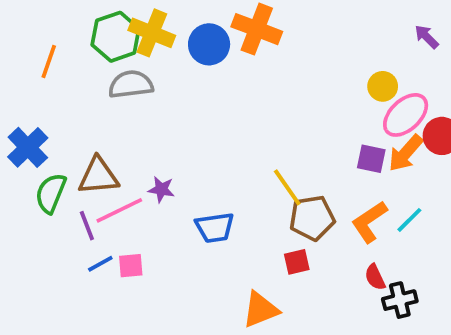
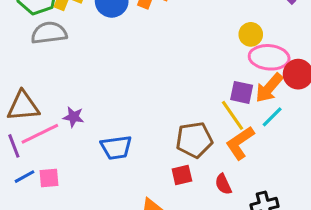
pink ellipse: (406, 115) -> (269, 57), turned 48
yellow line: (287, 187) -> (232, 115), moved
cyan line: (409, 220) -> (272, 117), moved
red semicircle: (375, 277) -> (223, 184), moved

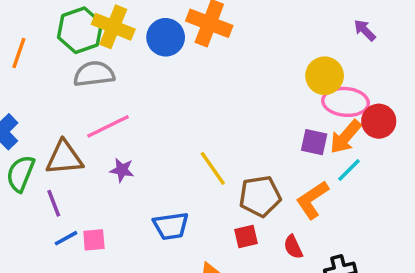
yellow circle: (251, 34) -> (325, 76), size x1.4
yellow line: (232, 115) -> (213, 168), moved
pink line: (40, 134) -> (108, 126), moved
blue trapezoid: (116, 147) -> (171, 226), moved

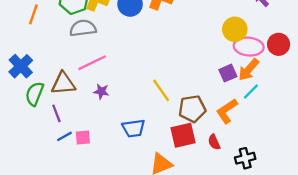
red circle: (379, 121) -> (279, 44), moved
purple square: (314, 142) -> (228, 73), turned -36
red square: (246, 236) -> (183, 135), size x1.6

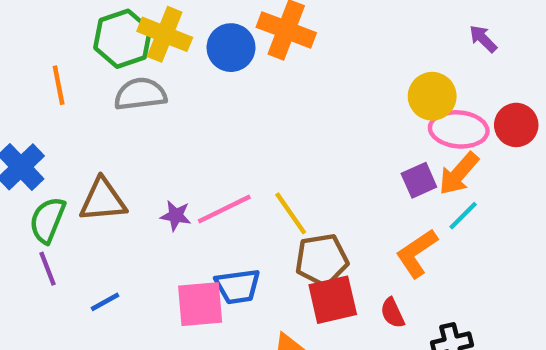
orange line: (33, 14) -> (59, 85), moved, turned -30
pink line: (92, 63) -> (224, 209), moved
brown pentagon: (192, 109) -> (322, 260), moved
purple line: (56, 113) -> (47, 269), moved
pink square: (83, 138) -> (200, 304), moved, size x1.6

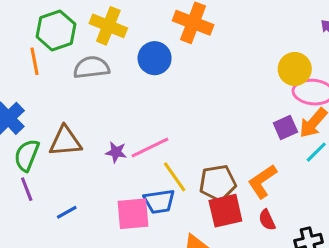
green hexagon: (123, 39) -> (56, 30), moved
blue circle: (231, 48) -> (155, 58), moved
yellow line: (291, 213) -> (175, 177), moved
orange L-shape: (417, 253) -> (262, 181), moved

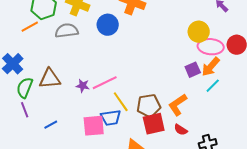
orange line: (34, 61) -> (30, 27), turned 72
red semicircle: (267, 220) -> (181, 130), turned -32

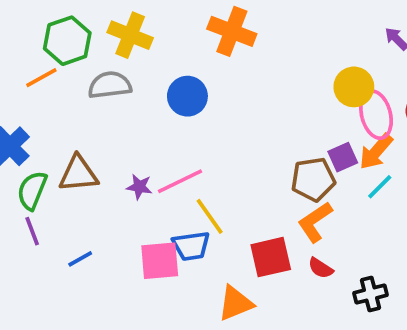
blue circle: (108, 25) -> (187, 96), moved
pink ellipse: (211, 47) -> (376, 115), turned 70
brown pentagon: (149, 106) -> (313, 179), moved

